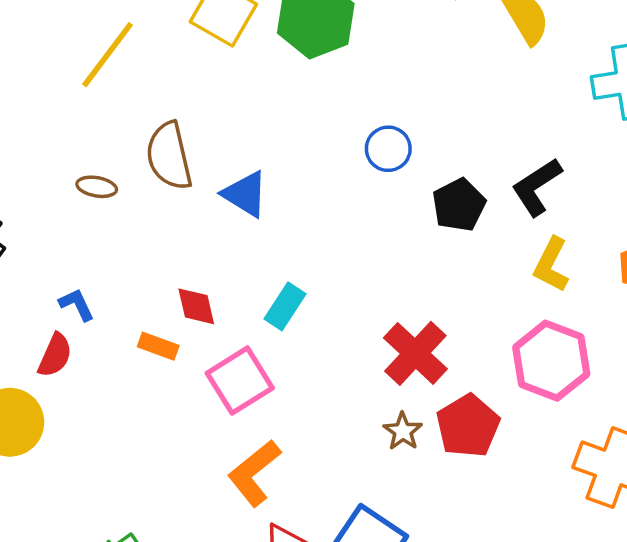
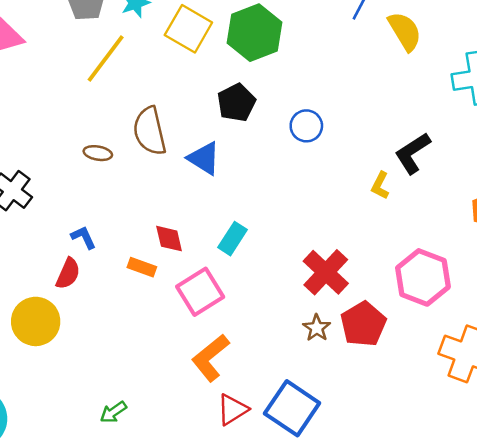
black pentagon: (459, 205) -> (236, 103), moved
yellow L-shape: (551, 265) -> (380, 185), moved, size x0.7

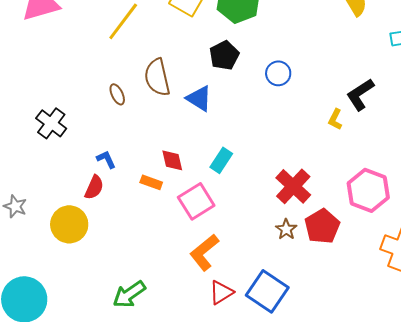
brown ellipse: (98, 153) -> (117, 94), turned 55
green arrow: (113, 412) -> (129, 294), size x1.6

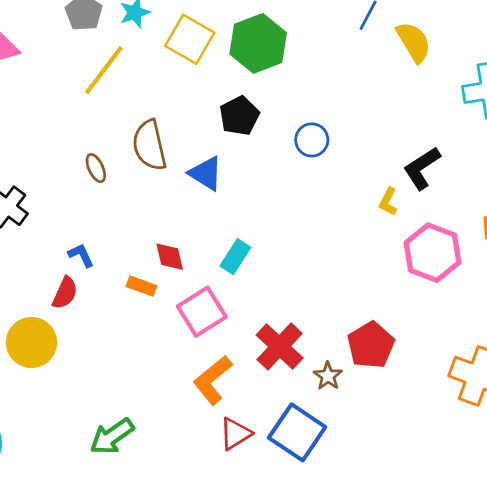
red cross: (293, 186) -> (280, 346), moved
pink hexagon: (368, 190) -> (432, 253), moved
brown star: (286, 229) -> (328, 376), moved

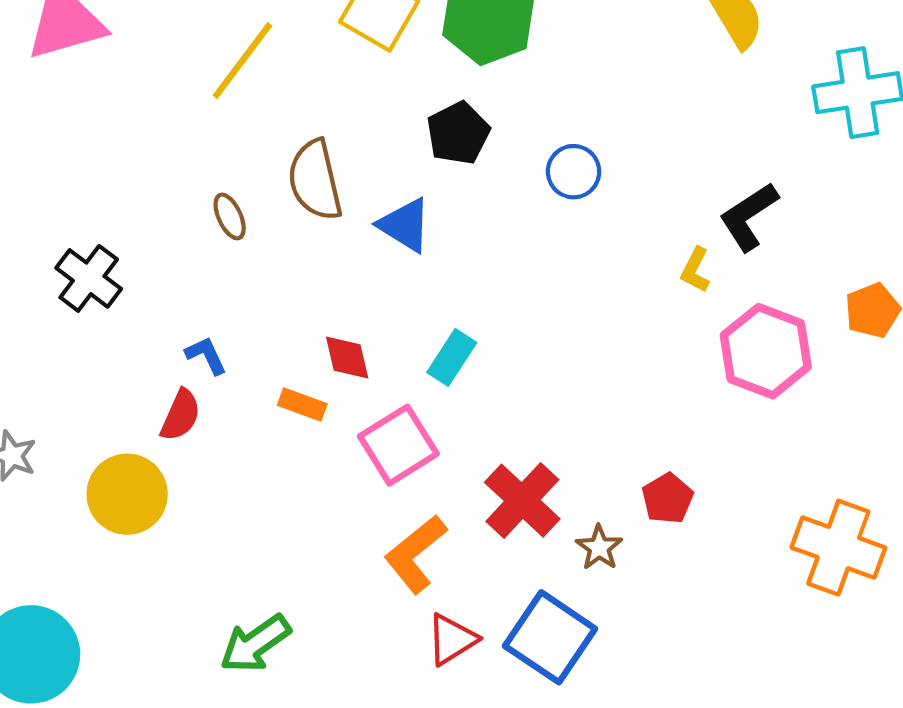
red pentagon: (371, 345) -> (668, 498), size x0.7

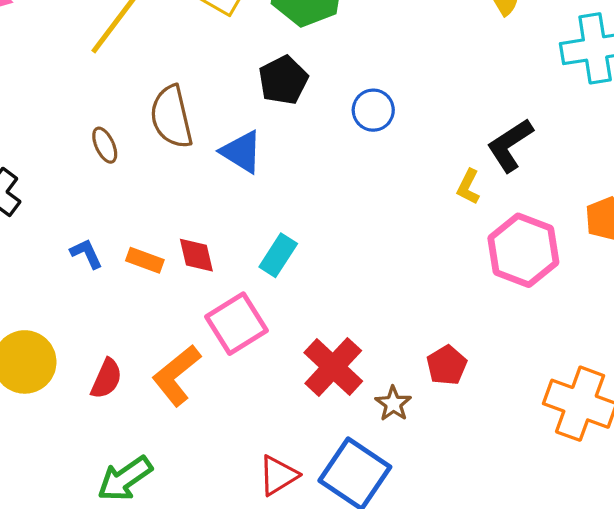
orange rectangle: (302, 404) -> (145, 260), moved
red semicircle: (181, 415) -> (106, 379), moved
orange L-shape: (415, 554) -> (176, 375), moved

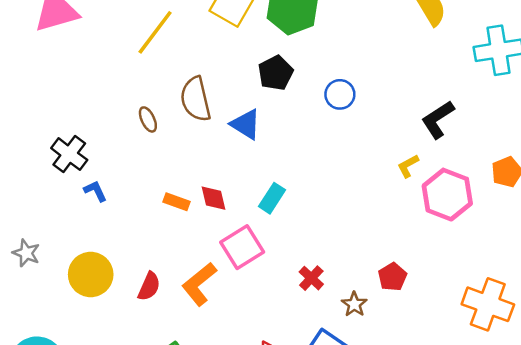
yellow L-shape: (468, 187) -> (408, 166), moved, turned 35
blue L-shape: (86, 254) -> (95, 191), moved
red cross: (333, 367) -> (311, 278), size x0.6

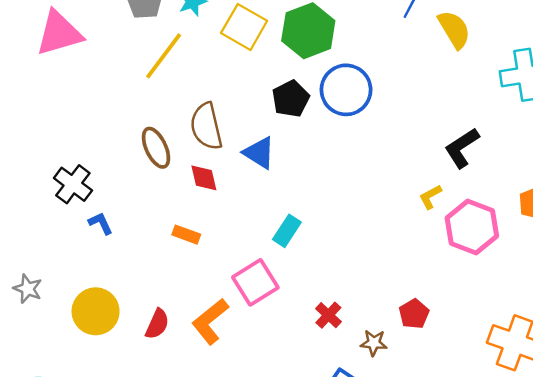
blue circle: (340, 94) -> (346, 90), moved, size x1.6
brown ellipse: (148, 119) -> (156, 148), size x1.5
red diamond: (213, 198) -> (204, 178), moved
brown star: (354, 304) -> (374, 343), turned -30

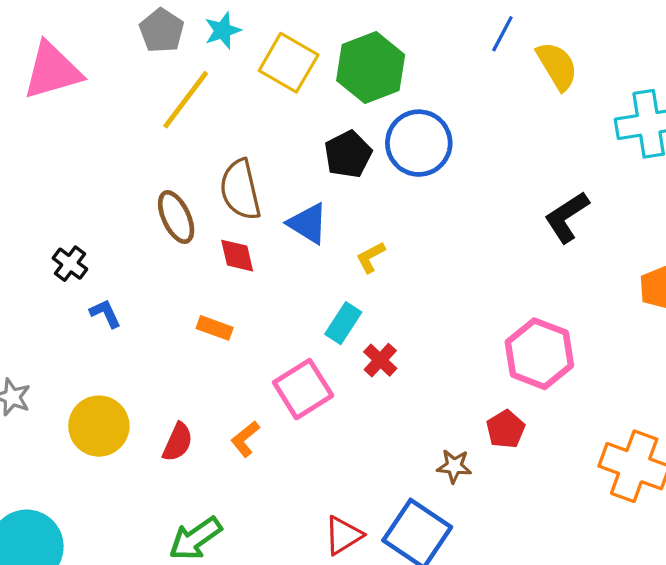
black cross: (73, 184) -> (70, 264), size x0.7
yellow L-shape: (430, 197) -> (371, 257), moved
pink hexagon: (472, 227) -> (539, 354), moved
red cross: (328, 315) -> (380, 360), moved
orange L-shape: (210, 321) -> (245, 439), size x0.6

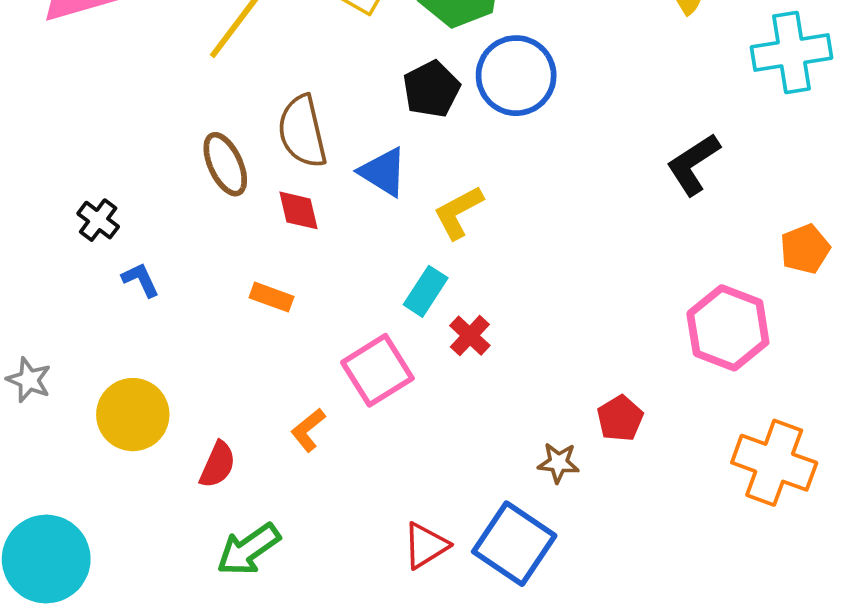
yellow L-shape: (371, 257) -> (458, 212), size x1.4
pink hexagon: (539, 354) -> (728, 328), moved
red semicircle: (178, 442) -> (218, 465), moved

